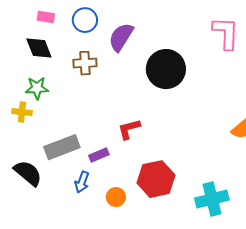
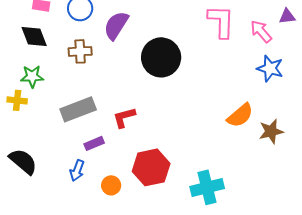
gray rectangle: (62, 147) -> (78, 109), moved

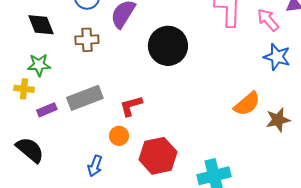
purple rectangle: (94, 143) -> (47, 110), moved
blue arrow: (77, 170) -> (95, 166), moved
orange circle: (111, 185) -> (119, 136), moved

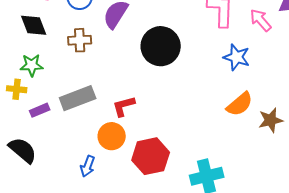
blue star: (277, 57) -> (237, 57), moved
orange circle: (119, 136) -> (112, 136), size x1.4

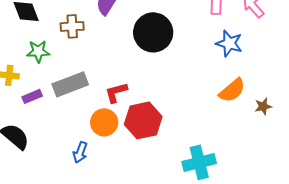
green star: (32, 65) -> (38, 51), moved
brown star: (271, 120) -> (263, 106), size x0.7
red hexagon: (151, 156) -> (143, 120), moved

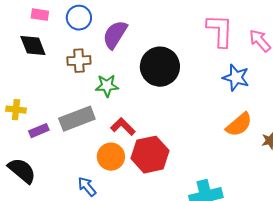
green star: (38, 51) -> (107, 86), moved
red L-shape: (116, 92) -> (123, 127), turned 60
blue arrow: (80, 152) -> (87, 187), turned 120

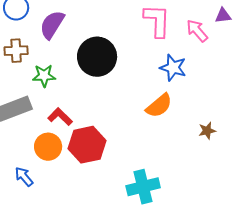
orange semicircle: (239, 125) -> (159, 106), moved

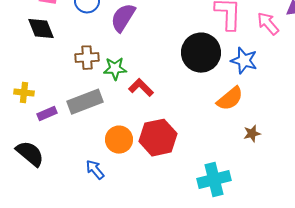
brown cross: (16, 51) -> (87, 58), moved
black circle: (97, 57) -> (201, 53), moved
red L-shape: (60, 117) -> (141, 88), moved
brown star: (207, 131) -> (252, 134), moved

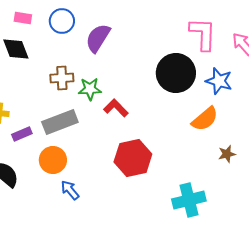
orange circle: (119, 140) -> (53, 160), moved

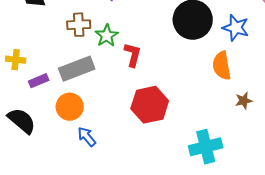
green star: (90, 89) -> (107, 36), turned -30
red L-shape: (116, 108) -> (133, 55), turned 60
orange semicircle: (205, 119) -> (222, 66), turned 120

